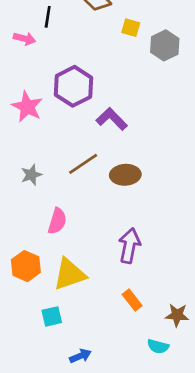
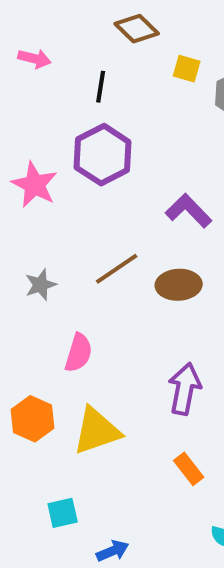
black line: (48, 17) -> (101, 87), moved
pink arrow: (25, 39) -> (35, 59), moved
purple L-shape: (112, 119) -> (189, 211), moved
cyan square: (52, 316) -> (63, 513), moved

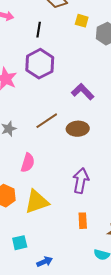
orange rectangle: (189, 469) -> (83, 221), turned 35

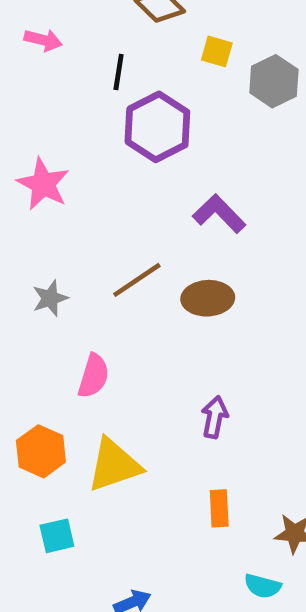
purple hexagon: (40, 64) -> (157, 127), moved
purple arrow: (81, 181) -> (215, 417), size x0.7
cyan square: (20, 243) -> (57, 536), moved

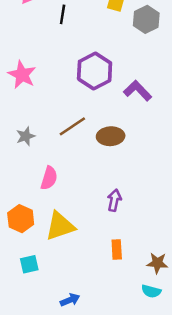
purple hexagon: (157, 127) -> (95, 71), moved
purple L-shape: (219, 214) -> (138, 91), moved
cyan semicircle: (263, 586) -> (151, 291), moved

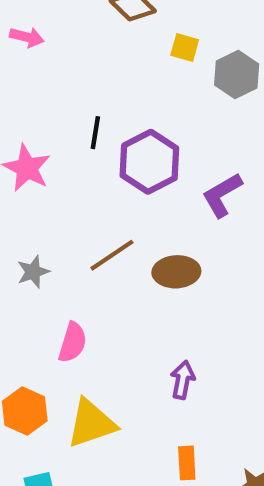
black line: (63, 14) -> (95, 133), moved
purple L-shape: (138, 91) -> (222, 195), turned -76

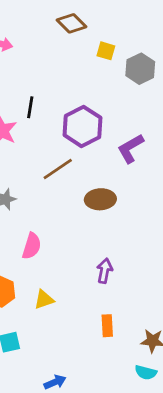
black line: (95, 133) -> (30, 107), moved
brown line: (112, 255) -> (58, 169), moved
yellow triangle: (91, 423) -> (44, 300), size x0.6

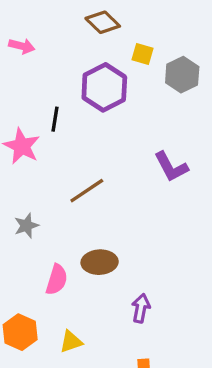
purple hexagon: (83, 126) -> (104, 87), moved
purple L-shape: (131, 148) -> (171, 167), turned -88
brown ellipse: (100, 199) -> (100, 262), moved

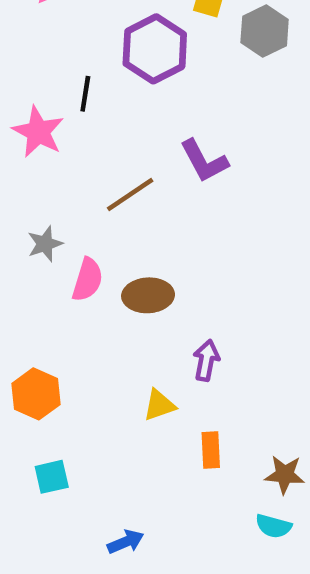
purple L-shape: (171, 167) -> (204, 161), moved
pink semicircle: (57, 280) -> (88, 280), moved
yellow triangle: (71, 342) -> (159, 405), moved

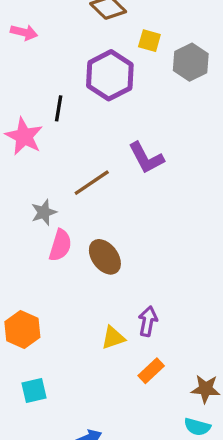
gray star: (45, 244) -> (44, 212), moved
brown ellipse: (148, 295) -> (105, 257), turned 56
purple arrow: (206, 360) -> (148, 321), moved
orange rectangle: (211, 450) -> (151, 371), turned 50

